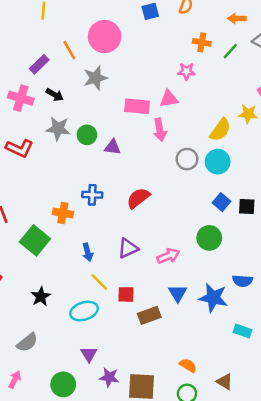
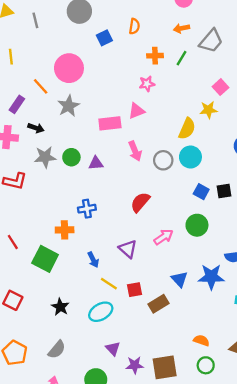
pink arrow: (160, 130) -> (135, 151), moved
red semicircle: (138, 198) -> (140, 202), moved
purple triangle: (128, 248) -> (128, 249), turned -42
pink arrow: (168, 256) -> (164, 237), moved

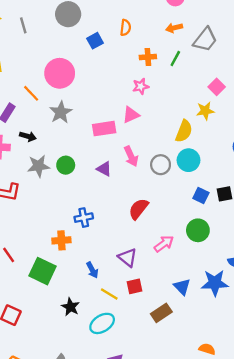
purple triangle: (96, 163) -> (104, 169), moved, turned 35
red square: (134, 290) -> (135, 286), moved
black star: (60, 307) -> (70, 307), moved

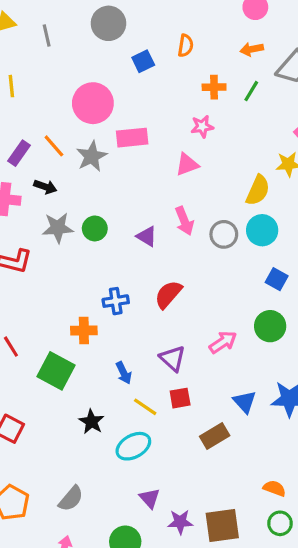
orange line: (31, 93) -> (54, 146), moved
pink rectangle: (104, 129) -> (132, 138), moved
red semicircle: (138, 209) -> (168, 294), moved

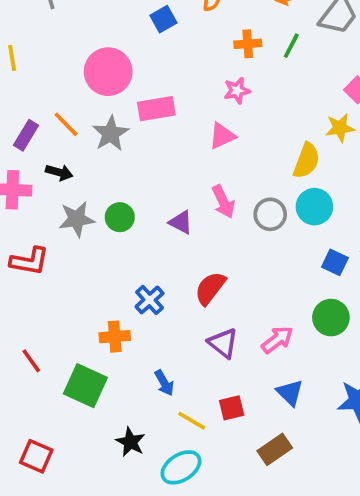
blue cross: (116, 301) -> (150, 300), turned -30
purple triangle: (173, 358) -> (223, 343), moved
blue triangle: (245, 402) -> (290, 393), moved

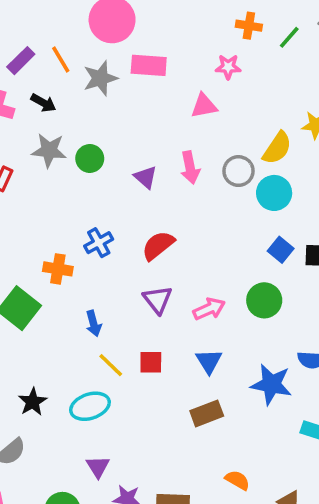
gray circle: (270, 214) -> (238, 171), moved
black star: (131, 442) -> (33, 402), moved
brown rectangle: (275, 449) -> (207, 413), moved

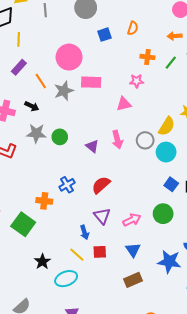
purple rectangle: (21, 61) -> (19, 67), moved
blue arrow: (94, 323) -> (85, 232), moved
black star: (33, 402) -> (42, 262), moved

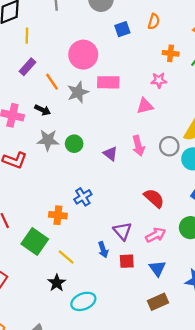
red semicircle: (101, 185) -> (154, 198), moved, turned 84
red square: (100, 252) -> (127, 261), moved
yellow line: (77, 255) -> (66, 257), moved

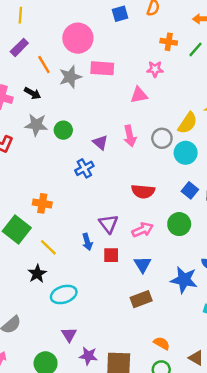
blue cross: (83, 197) -> (84, 168), moved
red semicircle: (154, 198) -> (143, 191), turned 140

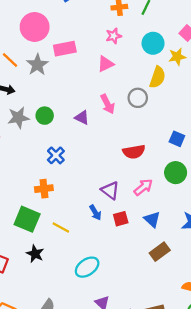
cyan circle: (186, 153) -> (153, 43), moved
blue cross: (84, 168) -> (56, 155), moved
black star: (37, 274) -> (35, 254), moved

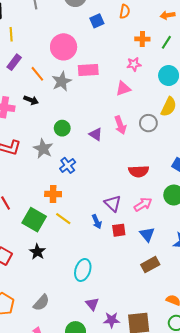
gray star: (18, 118) -> (43, 149), moved, turned 30
yellow line: (61, 227) -> (63, 219), moved
cyan ellipse: (87, 267) -> (83, 270), turned -45

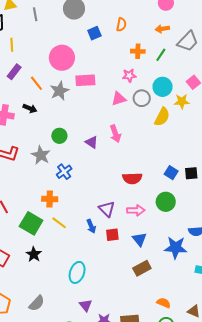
gray circle: (148, 123) -> (142, 98), moved
pink arrow: (143, 204) -> (136, 210), turned 30

